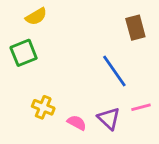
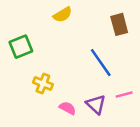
yellow semicircle: (36, 16) -> (63, 15), moved
yellow cross: (43, 107) -> (43, 83), moved

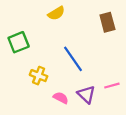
blue line: (101, 63) -> (73, 59), moved

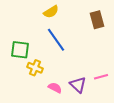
green square: (19, 42) -> (20, 50), moved, turned 30
blue line: (73, 59) -> (56, 40), moved

